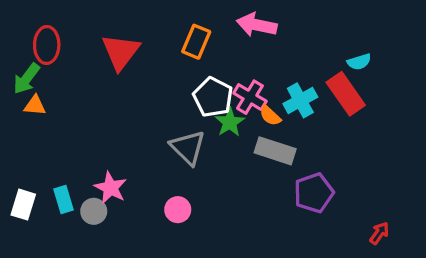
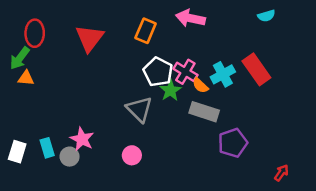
cyan semicircle: (359, 62) -> (266, 16), moved

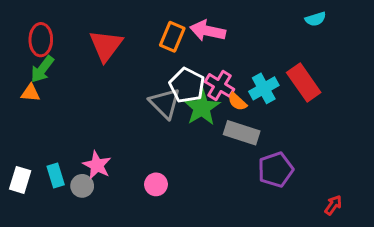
pink arrow: (190, 18) -> (208, 31), moved
green arrow: (20, 58) -> (42, 69), moved
green star: (170, 91) -> (202, 108), size x1.4
gray triangle: (139, 109) -> (165, 103), moved

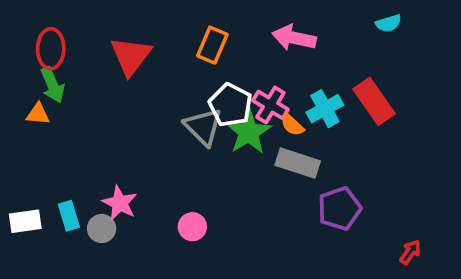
pink arrow: (208, 31) -> (294, 38), moved
green arrow: (42, 69) -> (53, 85), turned -60
white rectangle: (20, 180) -> (25, 221), turned 65

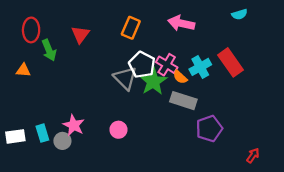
red triangle: (131, 56) -> (80, 34), size x0.7
green arrow: (53, 85) -> (49, 50), moved
pink circle: (192, 227) -> (118, 130), moved

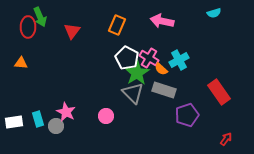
green arrow: (49, 50) -> (40, 17), moved
red rectangle: (231, 62) -> (219, 92), moved
gray triangle: (125, 78) -> (133, 93), moved

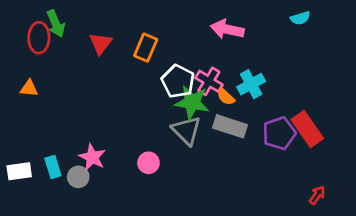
orange rectangle: (117, 25) -> (146, 48), moved
green star: (137, 73) -> (192, 102), turned -30
purple pentagon: (187, 115) -> (279, 133), moved

